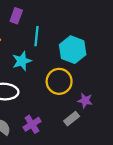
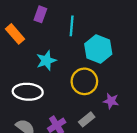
cyan line: (37, 36) -> (72, 26), moved
gray rectangle: (72, 119) -> (87, 119), moved

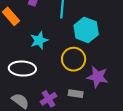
purple star: (111, 101) -> (98, 77), size x1.5
gray rectangle: (87, 119) -> (76, 94), turned 48

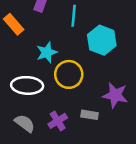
yellow circle: (74, 59) -> (69, 74), moved

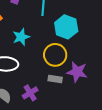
yellow circle: (69, 74) -> (55, 55), moved
gray rectangle: (90, 115) -> (55, 79), moved

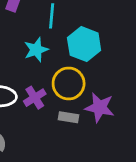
cyan star: (21, 37) -> (36, 50), moved
purple cross: (30, 93) -> (35, 98), moved

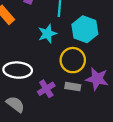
purple cross: (35, 98) -> (46, 89), moved

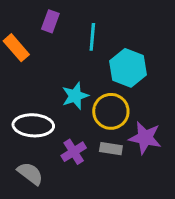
cyan star: (47, 34) -> (75, 96), moved

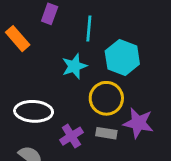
cyan star: (75, 96) -> (74, 66), moved

